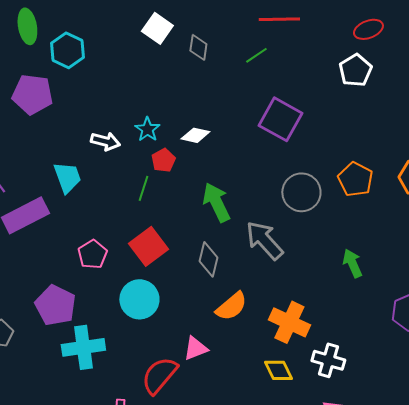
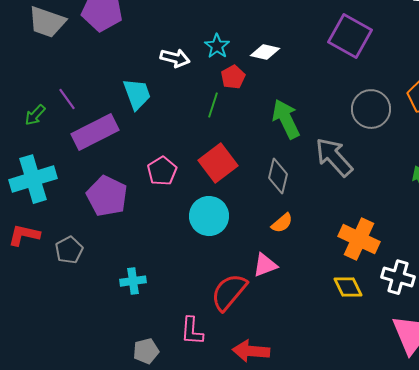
purple pentagon: (55, 305) -> (107, 196), moved
orange semicircle: (231, 306) -> (282, 223), moved, size x0.7
cyan cross: (83, 347) -> (133, 281), moved, size x0.6

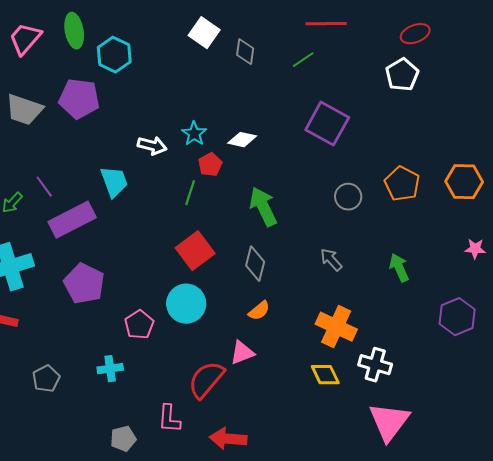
gray circle: (371, 109) -> (348, 197), size x0.7
gray arrow: (334, 157) -> (331, 260), moved, size x0.6
pink pentagon: (162, 171) -> (139, 325), moved
gray pentagon: (69, 250) -> (46, 379), moved

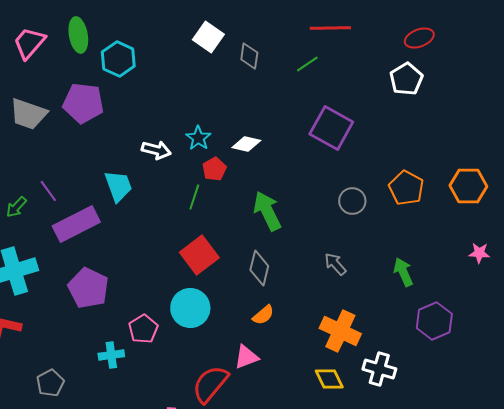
purple hexagon: (457, 317) -> (434, 321), moved
cyan cross: (110, 369) -> (111, 355), moved

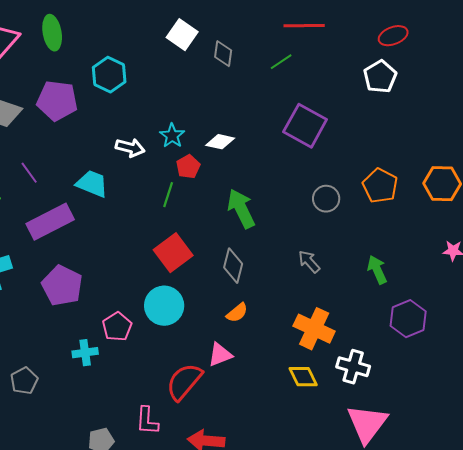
cyan hexagon: (118, 59) -> (109, 75), moved
cyan trapezoid: (118, 186) -> (92, 184), turned -48
purple line: (48, 191) -> (29, 173), moved

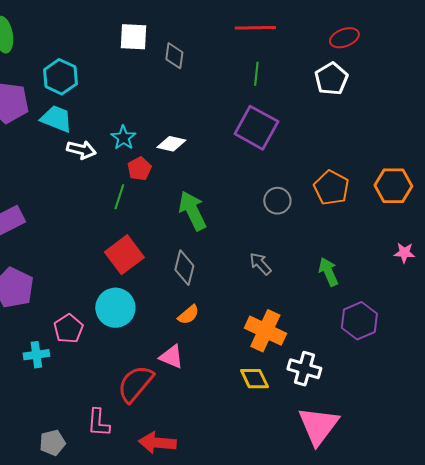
white square: (182, 35) -> (133, 37), turned -32
green line: (281, 62) -> (256, 74), moved, turned -50
cyan trapezoid: (92, 184) -> (56, 119), moved
pink triangle: (220, 355) -> (171, 357), turned 44

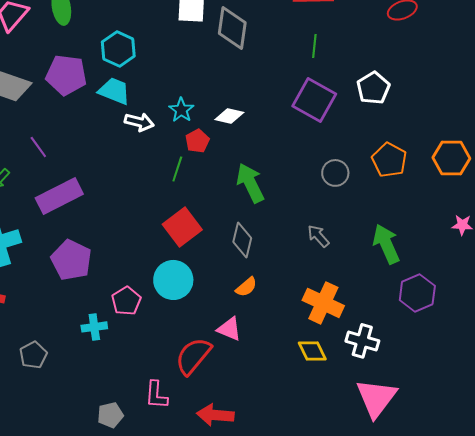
gray diamond: (174, 56) -> (232, 28), size x1.6
white pentagon: (331, 79) -> (373, 88), moved
green arrow: (328, 272) -> (386, 244), size x1.4

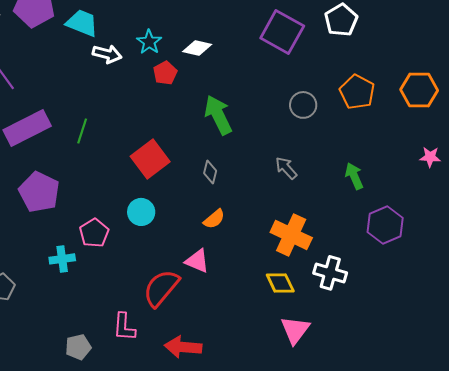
green line: (177, 169) -> (82, 131), moved
gray diamond: (242, 240) -> (210, 172), size x0.7
green arrow: (386, 244) -> (354, 176), size x0.7
cyan circle: (173, 280) -> (141, 212), size x0.7
pink triangle: (376, 398) -> (295, 330), moved, size x0.7

